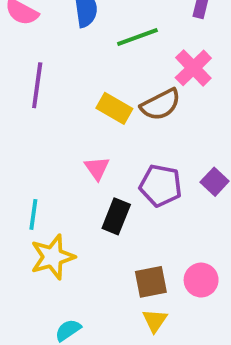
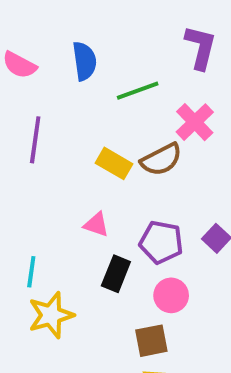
pink triangle: (97, 168) -> (96, 225), turned -36
pink circle: (201, 280) -> (171, 295), moved

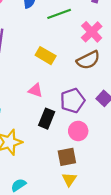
brown semicircle: (161, 160) -> (88, 60), moved
purple pentagon: (161, 242) -> (73, 101), turned -30

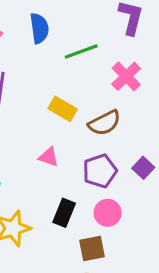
brown semicircle: (88, 60) -> (104, 123), moved
black rectangle: (47, 119) -> (64, 213), moved

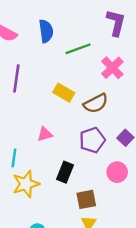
pink triangle: (49, 157) -> (45, 134), moved, turned -35
pink circle: (108, 213) -> (117, 172), moved

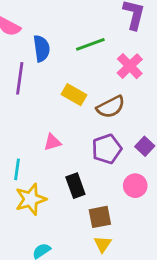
blue semicircle: (46, 31) -> (41, 48), moved
black rectangle: (65, 172) -> (75, 186), turned -42

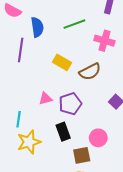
pink cross: (130, 66) -> (104, 41), turned -30
purple pentagon: (107, 149) -> (70, 104), moved
pink circle: (135, 186) -> (98, 138), moved

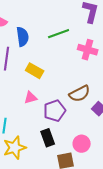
yellow rectangle: (62, 62) -> (35, 71), moved
brown semicircle: (90, 72) -> (80, 94), moved
pink triangle: (45, 99) -> (31, 98), moved

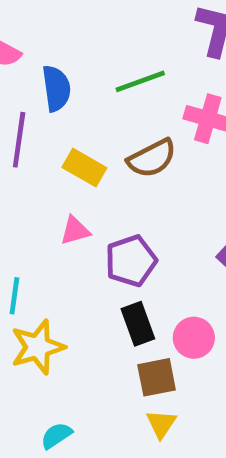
brown semicircle: (80, 94) -> (152, 158), moved
black rectangle: (48, 138) -> (138, 324), moved

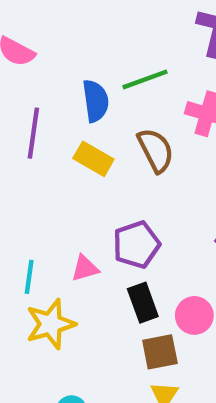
blue semicircle: (56, 88) -> (96, 101), moved
brown semicircle: (152, 158) -> (156, 150), turned -90
pink triangle: (75, 231) -> (85, 268), moved

